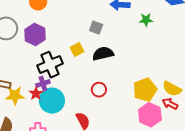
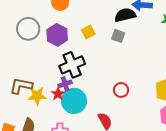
gray square: (96, 28) -> (118, 36), moved
yellow square: (77, 50) -> (88, 32), moved
black semicircle: (103, 54) -> (125, 15), moved

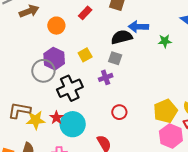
gray circle: (28, 29) -> (43, 71), moved
purple cross: (65, 84) -> (106, 77), moved

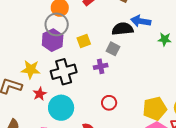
gray circle: (43, 71) -> (57, 24), moved
red star: (56, 118) -> (40, 94), moved
yellow star: (36, 120) -> (31, 70), moved

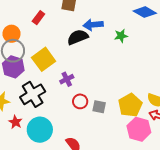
yellow square: (84, 41) -> (44, 59), size x1.6
gray square: (113, 49) -> (99, 107), moved
red circle: (109, 103) -> (80, 101), moved

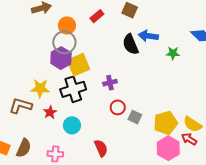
black semicircle: (78, 37) -> (131, 44), turned -105
yellow square: (44, 59) -> (78, 65), moved
cyan circle: (40, 130) -> (72, 125), size x0.7

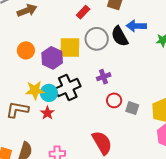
orange circle: (67, 25) -> (26, 50), moved
gray circle: (64, 42) -> (97, 39), moved
yellow square: (78, 65) -> (70, 47), moved, turned 30
cyan circle: (72, 125) -> (49, 93), moved
red semicircle: (101, 148) -> (102, 143), size x1.4

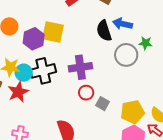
gray circle: (97, 39) -> (126, 55), moved
purple cross: (104, 77) -> (80, 67), size x1.6
red star: (47, 113) -> (18, 92), size x1.5

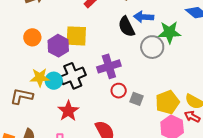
green star: (146, 43) -> (169, 32), size x1.6
red star: (18, 92) -> (68, 111), moved

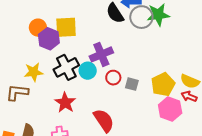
orange circle: (32, 37) -> (38, 28), moved
gray circle: (152, 47) -> (141, 17), moved
cyan circle: (54, 81) -> (88, 71), moved

